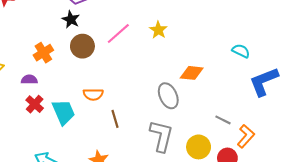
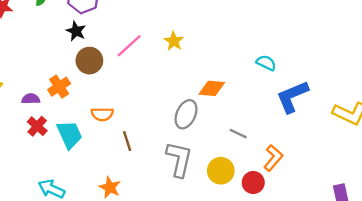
orange cross: (43, 53) -> (59, 87), moved
gray ellipse: (168, 96) -> (186, 114), turned 50
gray line: (223, 120) -> (238, 134), moved

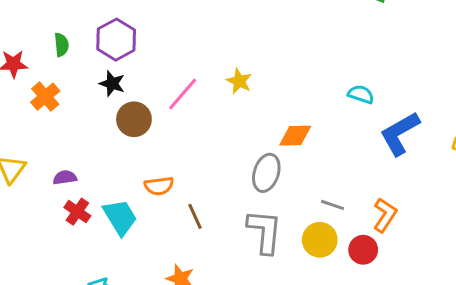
orange cross: (59, 87) -> (45, 97), moved
gray line: (238, 134) -> (332, 205), moved

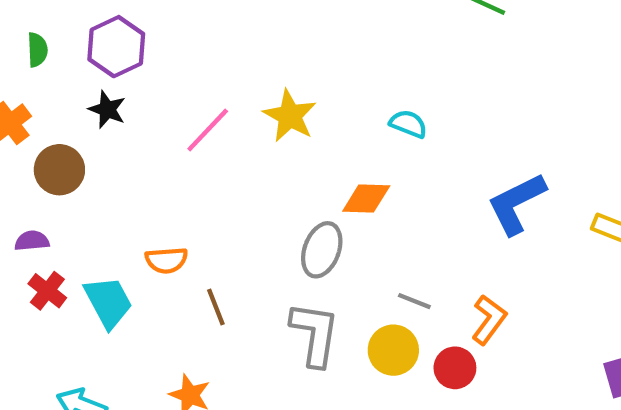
yellow star: (239, 81) -> (290, 116), size x1.4
cyan semicircle: (361, 94) -> (408, 124), moved
brown circle: (134, 119) -> (59, 170), moved

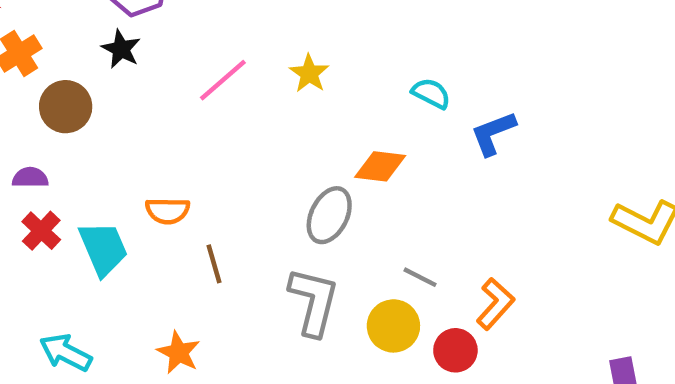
yellow star: (290, 116) -> (309, 73), size x0.7
blue L-shape: (517, 204) -> (493, 133), moved, size x0.7

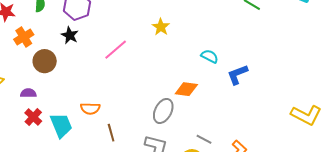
yellow star: (309, 73) -> (161, 27), moved

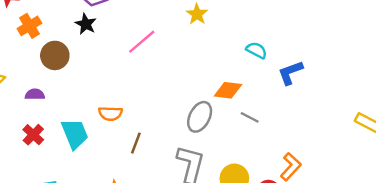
red cross: (33, 117) -> (33, 135), moved
brown line: (111, 133) -> (136, 143), turned 36
gray line: (204, 139) -> (250, 117), moved

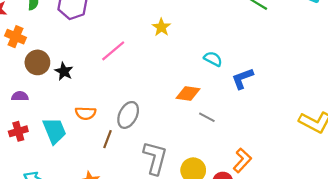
black star: (86, 24) -> (64, 71), moved
orange cross: (29, 26) -> (16, 37), turned -36
gray ellipse: (200, 117) -> (128, 115), moved
red cross: (33, 135) -> (18, 131), turned 30

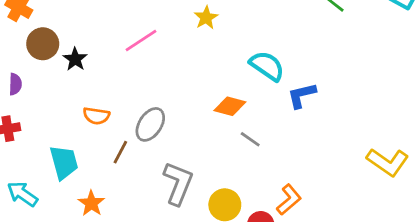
cyan semicircle: (213, 59) -> (267, 66), size x1.5
purple semicircle: (20, 96) -> (15, 84), turned 84
cyan trapezoid: (54, 131) -> (64, 162), moved

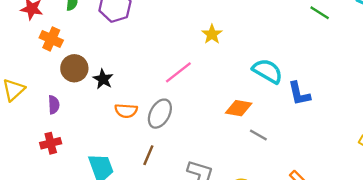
pink line: (141, 41) -> (178, 72), moved
blue L-shape: (302, 95) -> (299, 94), turned -84
orange semicircle: (96, 116) -> (126, 111), moved
gray ellipse: (150, 124) -> (160, 114), moved

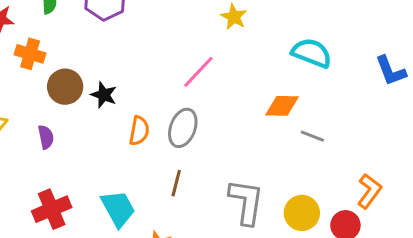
blue L-shape: (299, 94) -> (391, 71), moved
orange semicircle: (126, 111) -> (139, 131), turned -75
red cross: (51, 143) -> (52, 209), moved, size x1.4

